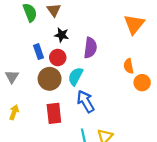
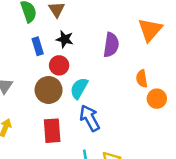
purple semicircle: (90, 48) -> (111, 45), moved
blue rectangle: (39, 52) -> (38, 46), moved

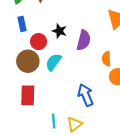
black star: (65, 39) -> (59, 31), moved
purple semicircle: (111, 45) -> (84, 40), moved
blue arrow: (90, 118) -> (86, 95), moved

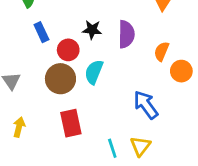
orange semicircle: (106, 59) -> (162, 51), turned 40

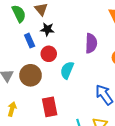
black star: (92, 30) -> (47, 29), moved
brown circle: (60, 79) -> (31, 75), moved

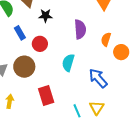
black star: (47, 29) -> (45, 16), moved
cyan semicircle: (67, 70) -> (68, 63), moved

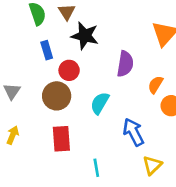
black star: (45, 16) -> (85, 36), size x1.5
brown circle: (24, 67) -> (57, 96), moved
yellow triangle: (97, 108) -> (152, 165), moved

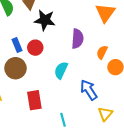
blue rectangle: (47, 50) -> (17, 45), moved
brown circle: (57, 96) -> (15, 68), moved

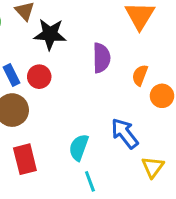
cyan semicircle: (61, 70) -> (79, 147), moved
red rectangle: (34, 100) -> (25, 159), moved

